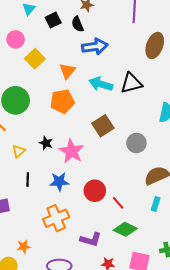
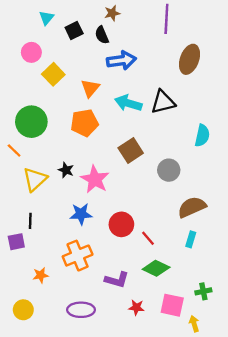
yellow triangle: (19, 151) -> (35, 179), size x1.6
black line: (28, 180) -> (30, 221), moved
orange star: (24, 247) -> (41, 275), moved

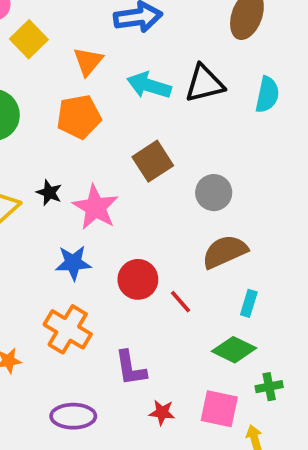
cyan semicircle: (202, 135) -> (267, 95), moved
brown semicircle: (192, 207) -> (225, 252), moved
orange cross: (78, 256) -> (68, 329), turned -36
green diamond: (156, 268) -> (234, 350), moved
purple L-shape: (117, 280) -> (131, 368), turned 65

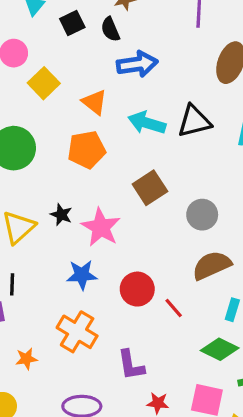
orange triangle: (88, 61) -> (94, 102), turned -32

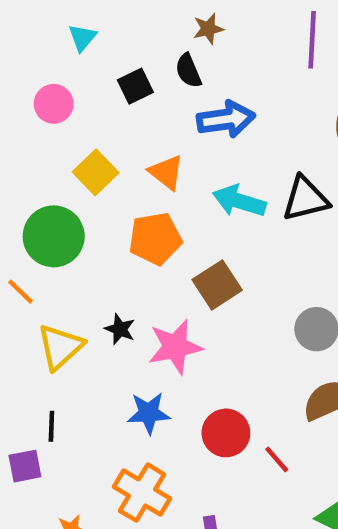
black square: (72, 23) -> (135, 86), moved
yellow square: (44, 83) -> (96, 172), moved
brown square: (150, 188) -> (217, 285), moved
pink star: (101, 227) -> (175, 347), turned 30

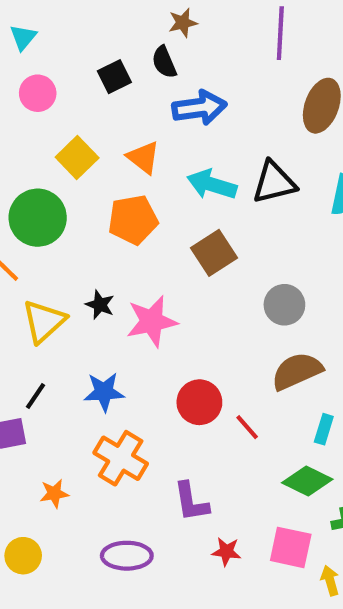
cyan triangle: (82, 38) -> (23, 37), moved
brown square: (217, 285) -> (214, 253), moved
blue star: (149, 413) -> (104, 392), moved
black line: (51, 426) -> (36, 396), turned 32

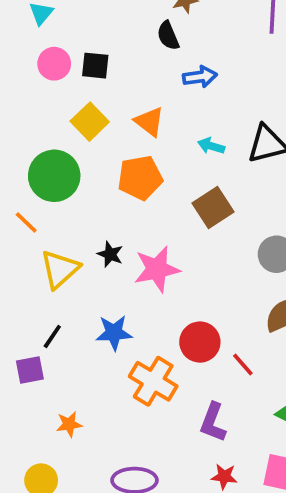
black square: (114, 77) -> (95, 66), moved, turned 32
blue arrow: (199, 108) -> (200, 77), size x0.7
cyan arrow: (212, 184) -> (211, 146), size x0.6
orange cross: (121, 458) -> (153, 381), moved
purple L-shape: (191, 502) -> (213, 422), moved, turned 30

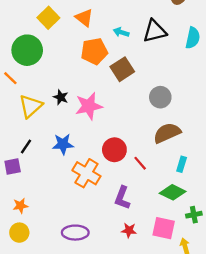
orange pentagon: (140, 178) -> (94, 51), moved
orange star: (69, 424) -> (20, 206), moved

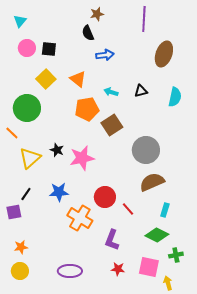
black triangle: (155, 31) -> (141, 91), size x0.6
gray circle: (160, 97) -> (146, 150), size x1.4

